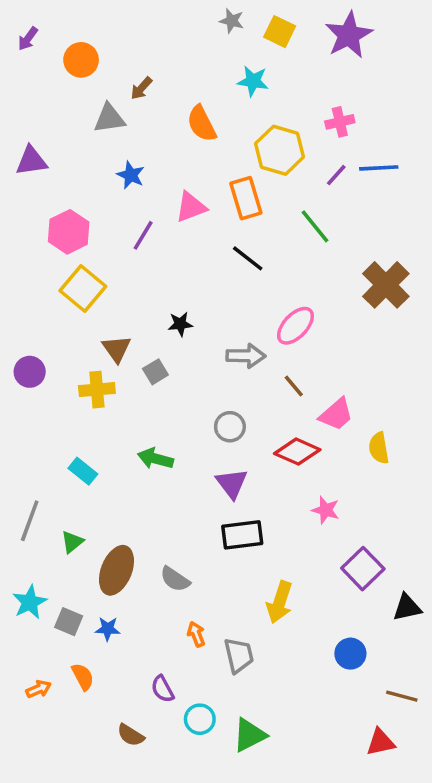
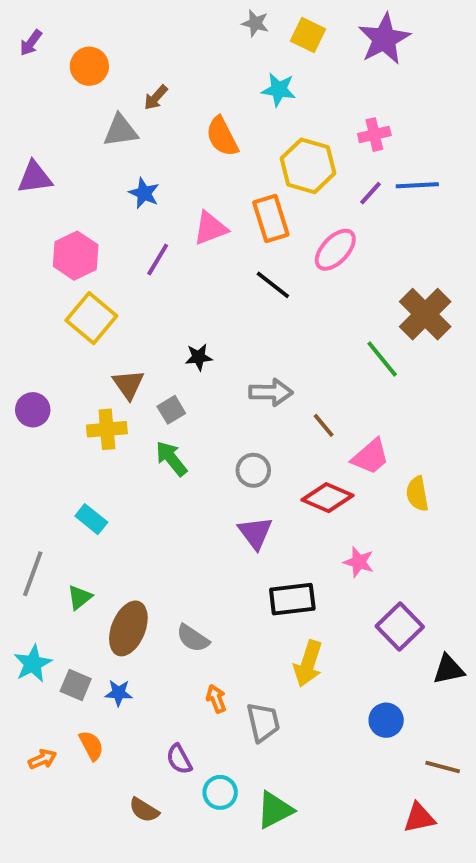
green line: (315, 226) -> (382, 359), moved
pink ellipse: (295, 326) -> (335, 250), moved
green arrow: (155, 459) -> (171, 459), moved, turned 36
black rectangle: (242, 535) -> (292, 599), moved

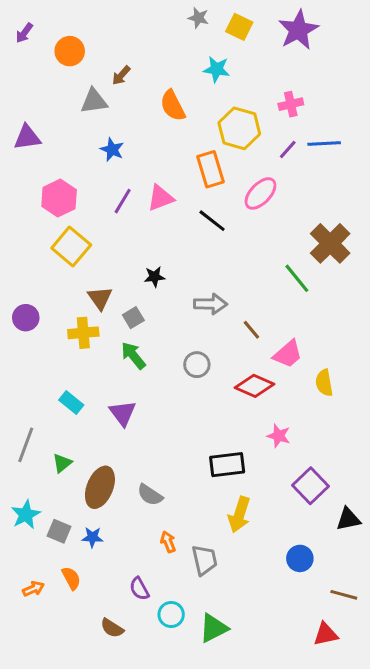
pink triangle: (210, 228) -> (161, 198), moved
purple triangle: (255, 533) -> (123, 413), moved

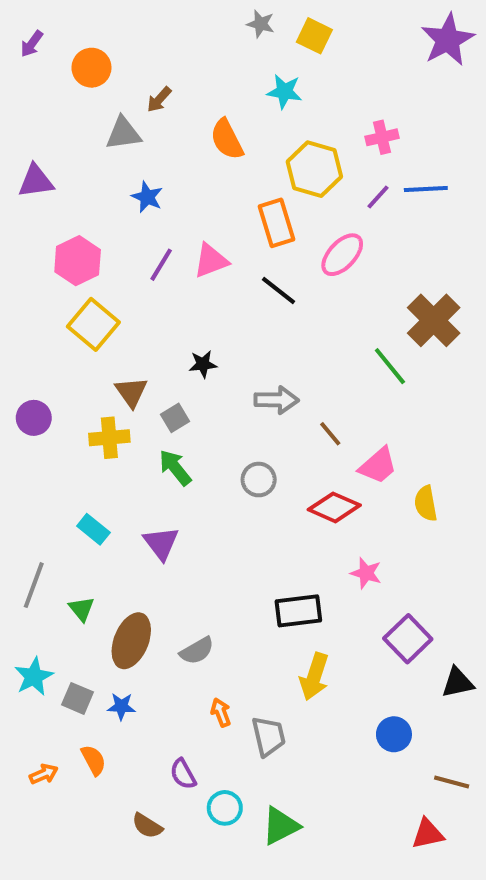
purple star: (298, 30) -> (448, 40), moved
green triangle: (62, 463) -> (82, 609), turned -30
gray semicircle: (150, 495) -> (197, 651), turned -64

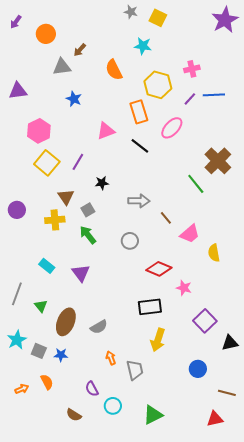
purple line: (161, 265) -> (78, 162), moved
red diamond: (334, 507) -> (159, 269), moved
green triangle: (281, 826) -> (153, 415), moved

